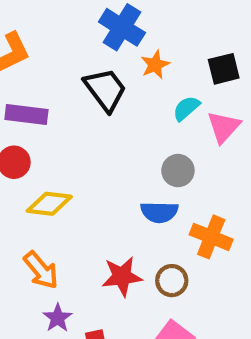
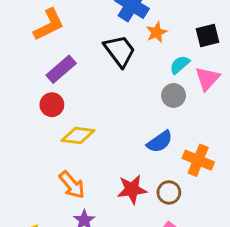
purple rectangle: (26, 114) -> (61, 69), turned -48
gray circle: (178, 171) -> (174, 95), moved
blue semicircle: (159, 212) -> (160, 142), turned -36

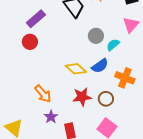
cyan semicircle: (180, 65) -> (113, 45), moved
gray circle: (174, 95) -> (96, 36), moved
yellow diamond: (78, 136) -> (76, 69), moved, turned 35

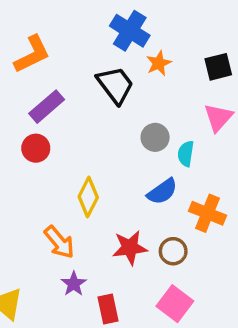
cyan semicircle: (113, 45) -> (186, 154), turned -40
yellow diamond: (76, 69) -> (88, 197), moved, turned 75

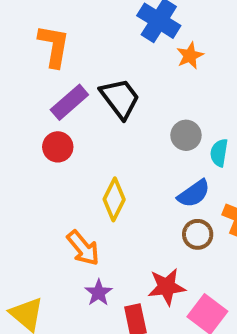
orange L-shape: (32, 54) -> (54, 46), turned -54
black trapezoid: (115, 85) -> (120, 98), moved
red star: (130, 248) -> (167, 287), moved
brown circle: (173, 251) -> (198, 234), moved

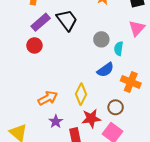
yellow diamond: (114, 199) -> (81, 94), moved
brown circle: (198, 234) -> (116, 107), moved
orange arrow: (83, 248) -> (48, 98), turned -78

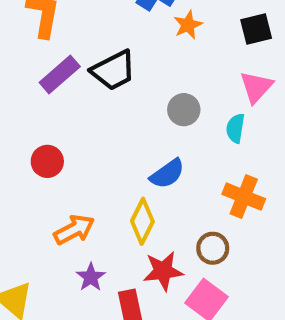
black trapezoid: (67, 20) -> (113, 70), turned 100
red circle: (34, 45) -> (47, 161), moved
cyan semicircle: (119, 49) -> (235, 128), moved
blue semicircle: (105, 70) -> (167, 174), moved

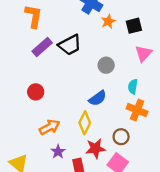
black square: (256, 29) -> (134, 26), moved
cyan semicircle: (235, 128) -> (133, 87), moved

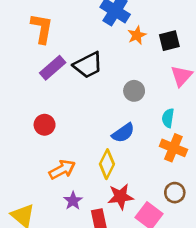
brown circle: (121, 137) -> (175, 193), moved

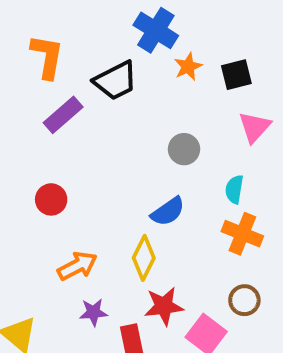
black trapezoid: (88, 65) -> (116, 81), moved
purple star: (73, 201) -> (93, 312), turned 30

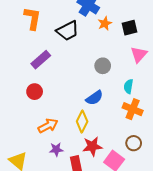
purple rectangle: (63, 115) -> (41, 60), moved

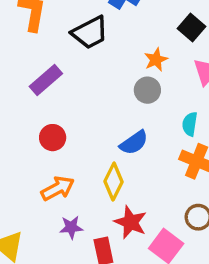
orange star: (105, 23) -> (156, 60), moved
black square: (130, 28) -> (191, 27), turned -35
red circle: (35, 92) -> (53, 138), moved
red star: (92, 146) -> (130, 222), turned 30

